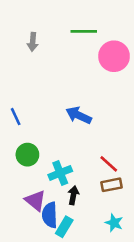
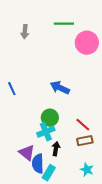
green circle: (27, 155) -> (50, 118), moved

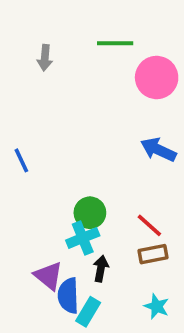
blue arrow: (60, 88) -> (158, 150), moved

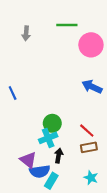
blue semicircle: (68, 296) -> (40, 171), turned -96

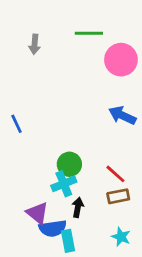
cyan rectangle: (51, 181) -> (68, 241), turned -42

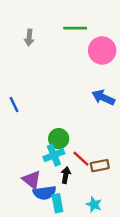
red line: (115, 174) -> (81, 159), moved
cyan star: (121, 237) -> (94, 204), moved

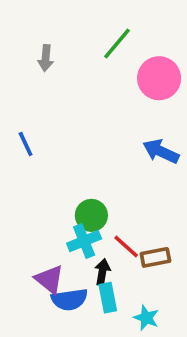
green line: (75, 28) -> (117, 43), turned -50
blue line: (14, 105) -> (26, 144), moved
cyan rectangle: (57, 203) -> (108, 298), moved

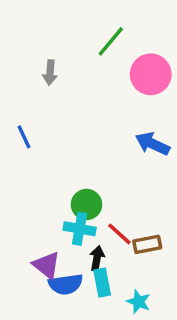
gray arrow: (46, 58) -> (50, 73), moved
cyan cross: (84, 241) -> (80, 229), turned 32

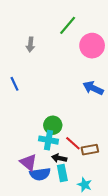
black arrow: (97, 258) -> (59, 158), turned -88

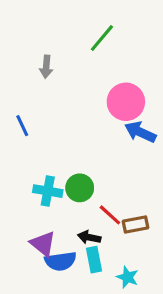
pink circle: (92, 46) -> (126, 102), moved
cyan cross: (49, 140) -> (48, 191), moved

